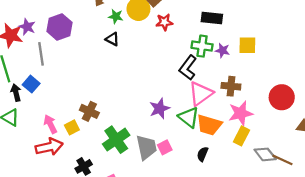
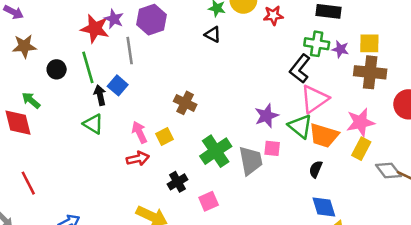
brown cross: (231, 86) -> (370, 72), moved, size x1.4
brown cross: (89, 111) -> (185, 103), moved
red arrow: (49, 147) -> (138, 159), size x0.7
pink square: (165, 147) -> (272, 148), moved, turned 32

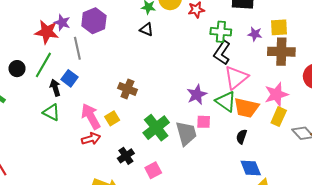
green cross: (317, 44) -> (221, 32), moved
green line: (88, 67) -> (43, 65), turned 50
pink arrow: (140, 132) -> (91, 116), size x1.4

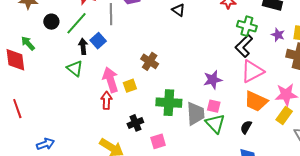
green triangle: (226, 101) -> (215, 124), moved
green cross: (156, 128) -> (169, 103), turned 30
red arrow: (91, 139) -> (106, 100), turned -84

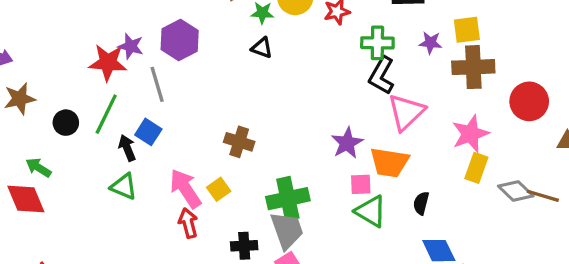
orange trapezoid: (256, 101) -> (389, 162), moved
gray trapezoid: (195, 114) -> (287, 230), moved
black cross: (135, 123) -> (244, 246), turned 35

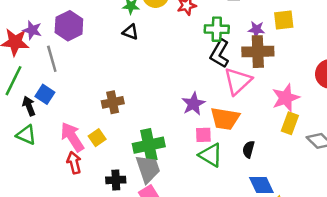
brown cross: (473, 67) -> (258, 52), moved
brown cross: (239, 142) -> (113, 102), turned -30

